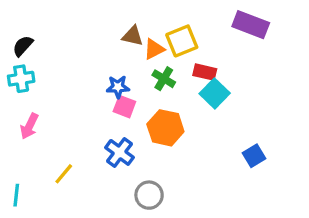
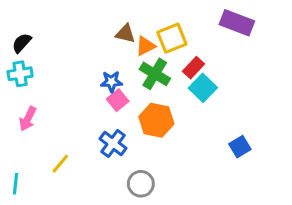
red rectangle: (205, 72) -> (193, 68), turned -60
green cross: (164, 79) -> (155, 74), size x1.4
pink square: (124, 107) -> (118, 100), turned 30

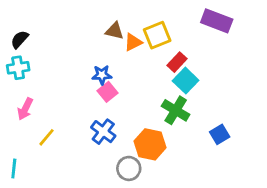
green cross: (155, 74) -> (176, 110), moved
orange hexagon: (156, 120) -> (150, 144), moved
yellow line: (60, 164) -> (46, 137), moved

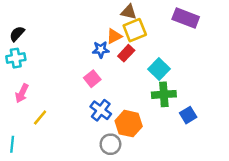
brown triangle: (115, 31) -> (129, 12), moved
red rectangle: (177, 62) -> (126, 53), moved
blue star: (102, 75) -> (101, 50), moved
green cross: (176, 110) -> (164, 94), moved, turned -35
blue cross: (103, 132) -> (101, 110), moved

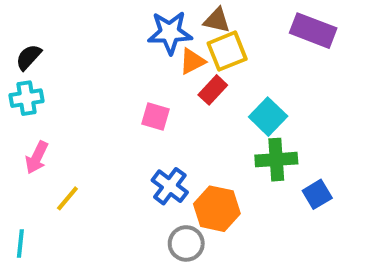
blue star: (101, 50) -> (170, 33), moved, size x1.5
pink square: (92, 79) -> (155, 117), moved, turned -35

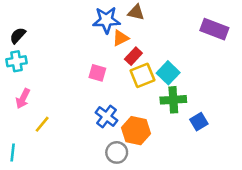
purple rectangle: (313, 31) -> (214, 29), moved
yellow square: (227, 51) -> (142, 75), moved

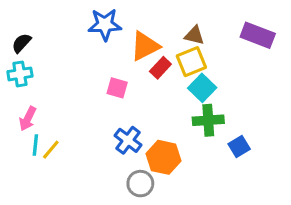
brown triangle: (136, 12) -> (194, 35), moved
blue star: (106, 20) -> (105, 25), moved
orange triangle: (121, 38) -> (145, 46), size x1.5
yellow square: (142, 75) -> (191, 62), moved
cyan line: (13, 152) -> (35, 145), moved

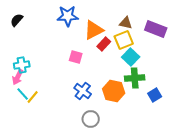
purple rectangle: (258, 35) -> (156, 29), moved
black semicircle: (21, 43) -> (17, 20), moved
cyan cross: (20, 74) -> (22, 65), moved
cyan line: (35, 145) -> (23, 94), turned -48
orange hexagon: (164, 157) -> (114, 91), moved

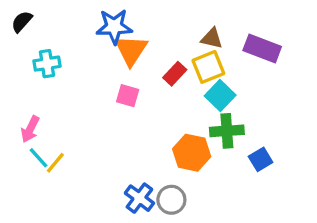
black semicircle: (17, 20) -> (22, 22), moved
orange triangle: (94, 30) -> (131, 50), moved, turned -30
cyan cross: (22, 65) -> (47, 64), moved
blue cross: (83, 91) -> (139, 198), moved
gray circle: (91, 119) -> (171, 200), moved

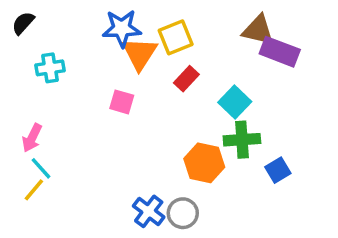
brown triangle: (212, 38) -> (258, 30), moved, size x1.4
yellow square: (208, 67) -> (176, 37), moved
pink square: (128, 96) -> (122, 102), moved
yellow line: (55, 163) -> (34, 190), moved

